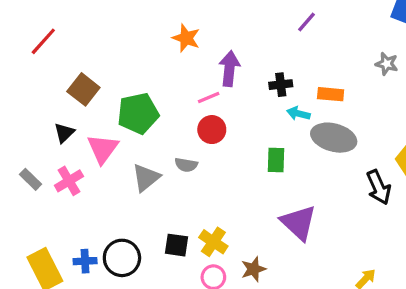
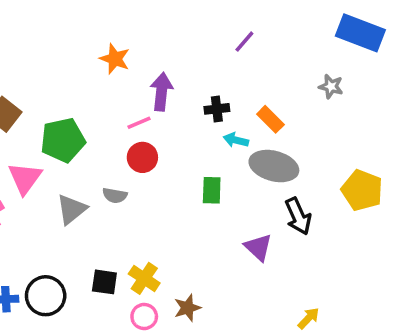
orange rectangle: (331, 94) -> (270, 119), turned 40
black arrow: (379, 187) -> (298, 216), moved
purple triangle: (298, 223) -> (258, 247), moved, size x0.7

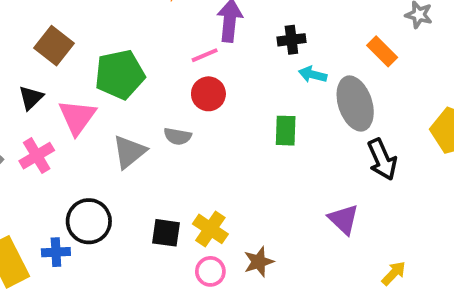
orange rectangle: (270, 119) -> (382, 51), moved
gray ellipse: (274, 166) -> (355, 103), turned 57
purple triangle: (258, 247) -> (344, 219), moved
black circle: (46, 296) -> (89, 221), moved

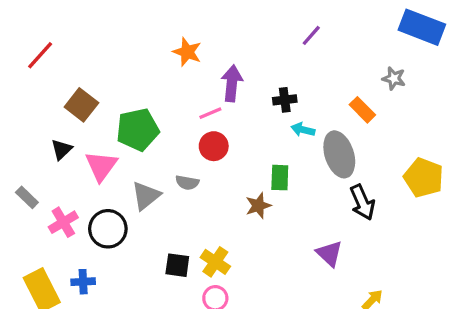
pink cross: (37, 156) -> (63, 222), moved
black circle: (89, 221) -> (108, 229), moved
brown star: (259, 262) -> (258, 206), moved

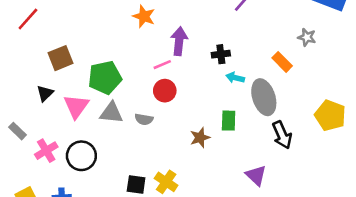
brown square: (81, 105) -> (61, 58), turned 30
green rectangle: (280, 178) -> (229, 121), moved
gray triangle: (146, 196) -> (111, 113), moved, turned 45

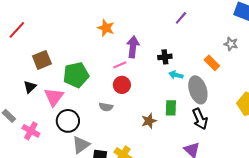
gray triangle: (111, 113) -> (81, 145), moved, turned -42
black arrow: (282, 135) -> (200, 119), moved
pink cross: (46, 151) -> (31, 131), turned -30
black circle: (81, 156) -> (68, 121), moved

